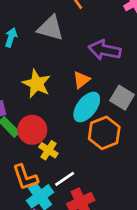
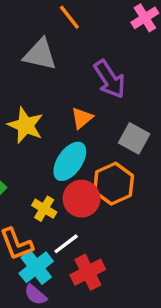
purple arrow: (105, 50) -> (110, 79), turned -132
cyan ellipse: (87, 107) -> (70, 161), moved
red circle: (32, 130) -> (82, 199), moved

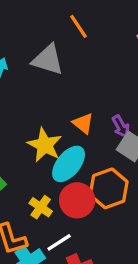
purple arrow: (110, 79) -> (121, 126), moved, size x0.6
orange triangle: (82, 118) -> (83, 123), turned -45
yellow star: (26, 125) -> (45, 145), moved

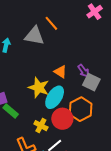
orange line: (79, 26) -> (51, 23), moved

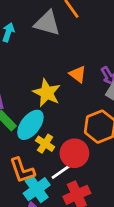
cyan ellipse: (55, 97) -> (30, 125), moved
red circle: (62, 119) -> (74, 153), moved

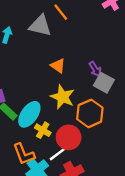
orange triangle: (78, 74) -> (58, 66), moved
yellow star: (47, 93) -> (62, 97), moved

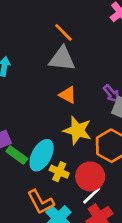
gray triangle: (40, 26) -> (62, 59), moved
white line: (58, 154) -> (92, 195), moved

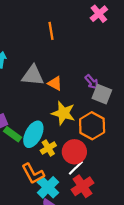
orange line: (63, 32) -> (51, 31), turned 36
gray triangle: (62, 59) -> (33, 75), moved
yellow cross: (59, 172) -> (48, 148), turned 35

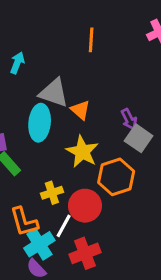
cyan ellipse: (33, 134) -> (40, 123), moved, turned -35
white line: (76, 168) -> (64, 226), moved, turned -30

